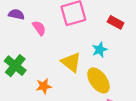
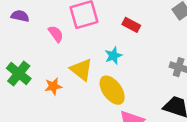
pink semicircle: (39, 28) -> (56, 34), moved
orange star: (44, 86) -> (53, 86), moved

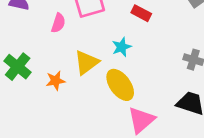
pink semicircle: (56, 34) -> (58, 23), turned 54
yellow triangle: (81, 70) -> (86, 62), turned 45

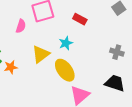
orange star: (55, 81) -> (11, 67), moved

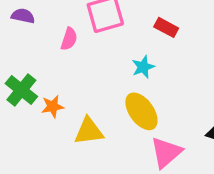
yellow triangle: (41, 54) -> (89, 131), moved, turned 30

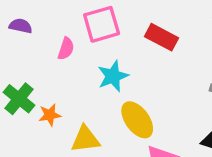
red rectangle: (166, 27) -> (161, 37), size x1.4
cyan star: (143, 67) -> (113, 76), moved, size x1.4

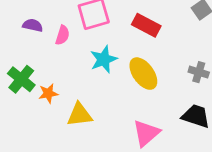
purple semicircle: (21, 26) -> (33, 25), moved
yellow ellipse: (137, 120) -> (143, 74), moved

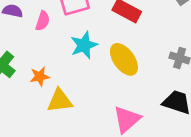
orange star: (48, 93) -> (40, 77), moved

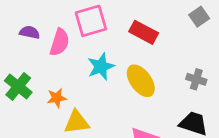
pink semicircle: (43, 21) -> (60, 42), size x1.4

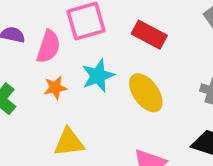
orange star: (57, 98) -> (55, 88), moved

